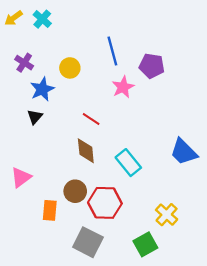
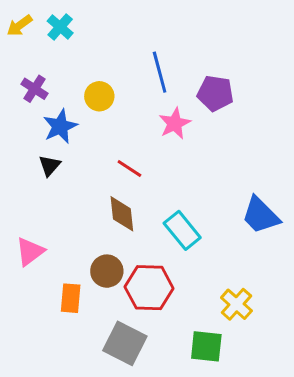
green square: (145, 244) -> (206, 346), turned 35

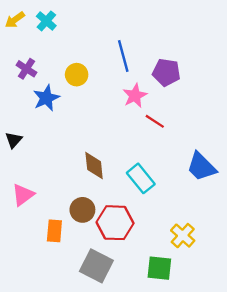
black triangle: (50, 166) -> (14, 140), moved
red line: (129, 169) -> (155, 121), moved

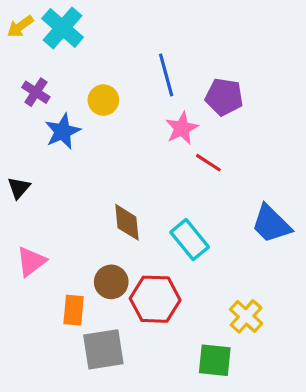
cyan cross: (46, 21) -> (63, 28), size x1.5
gray square: (96, 266) -> (103, 349), moved, turned -36

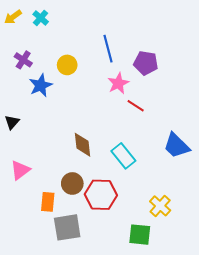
cyan cross: (63, 28) -> (41, 18), size x0.6

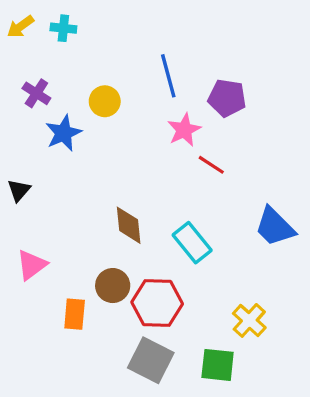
cyan cross: (41, 18) -> (63, 28), turned -35
gray square: (67, 227) -> (151, 360), moved, turned 36

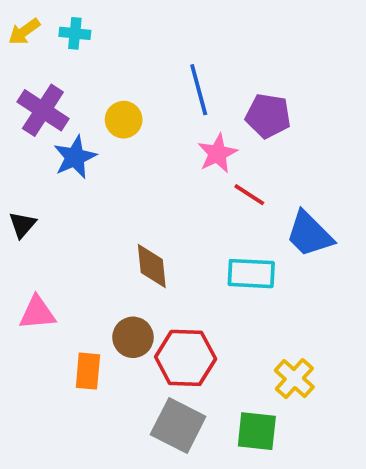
purple cross: (36, 93) -> (43, 110), size x1.5
blue trapezoid: (275, 227) -> (309, 234), moved
cyan rectangle: (192, 243) -> (251, 274), moved, turned -48
pink triangle: (32, 265) -> (37, 313), turned 32

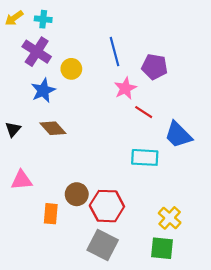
purple cross: (43, 110) -> (37, 52), moved
brown diamond: (152, 266) -> (53, 128), moved, turned -36
green square: (257, 431) -> (162, 248), moved

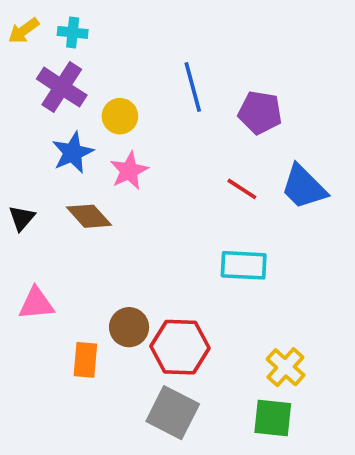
pink star: (125, 88) -> (129, 171), moved
blue trapezoid: (178, 135) -> (304, 187), moved

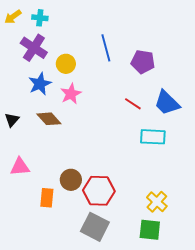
cyan rectangle: (244, 265) -> (153, 137), moved

